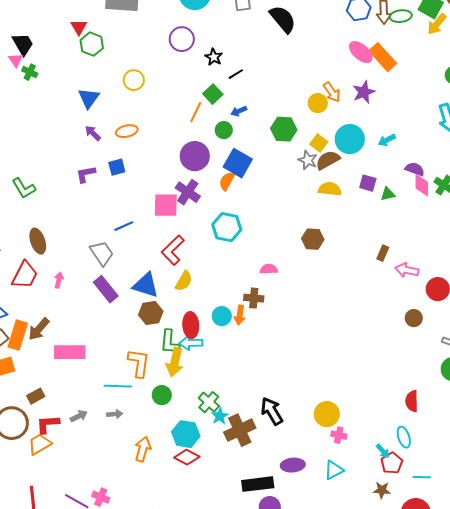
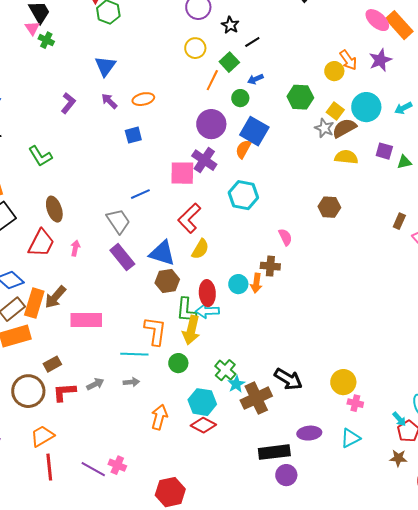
yellow circle: (134, 80) -> (195, 48), moved
purple L-shape: (86, 174) -> (68, 103), moved, turned 140
pink semicircle: (269, 269) -> (285, 237), turned 66
black arrow: (272, 411) -> (288, 379), turned 152
orange trapezoid: (40, 444) -> (42, 436), moved

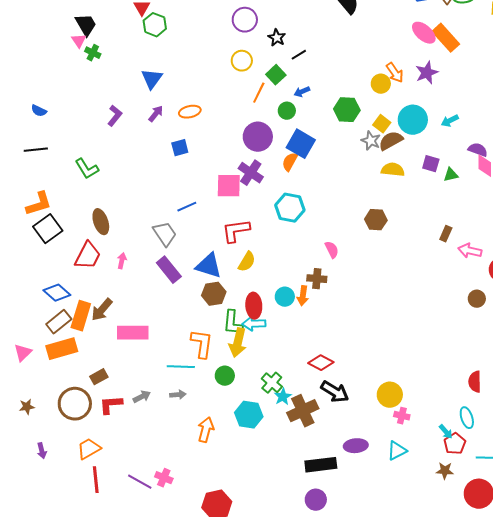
purple arrow: (109, 101) -> (156, 114), turned 84
red L-shape: (189, 218) -> (236, 231), turned 36
red diamond: (203, 425) -> (321, 363), moved
purple circle: (286, 475) -> (316, 500), moved

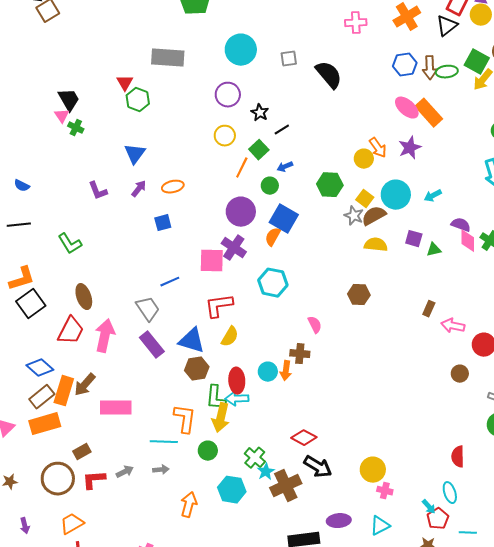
purple L-shape: (115, 116) -> (98, 191), turned 120
pink arrow: (122, 261) -> (105, 336), size x2.0

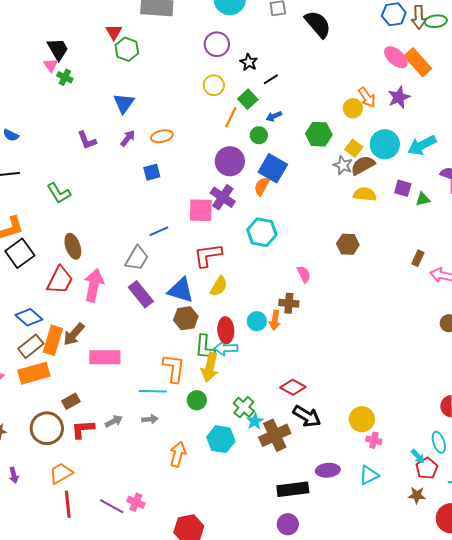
cyan arrow: (433, 196) -> (422, 145), size x1.6
gray trapezoid: (148, 309) -> (137, 258), turned 64

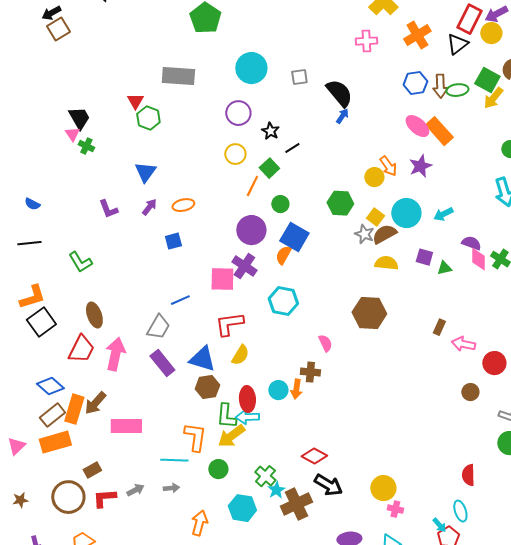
blue arrow: (274, 116) -> (342, 116), moved, turned 147
cyan arrow: (422, 145) -> (443, 214), size x0.7
brown hexagon: (348, 244) -> (369, 313), size x1.5
yellow arrow: (210, 367) -> (231, 436), turned 40

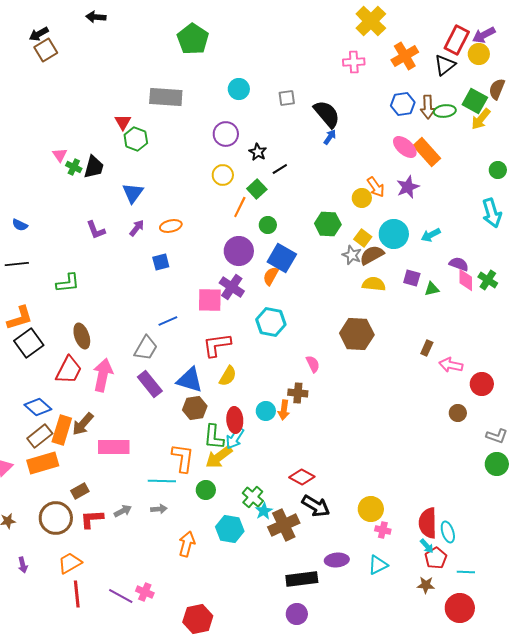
cyan circle: (251, 68) -> (239, 89), size x0.7
black trapezoid: (79, 118) -> (94, 167), moved, turned 45
green L-shape: (80, 262) -> (68, 283), turned -65
cyan arrow: (247, 417) -> (235, 438), turned -55
red semicircle: (468, 475) -> (428, 523), moved, size x1.4

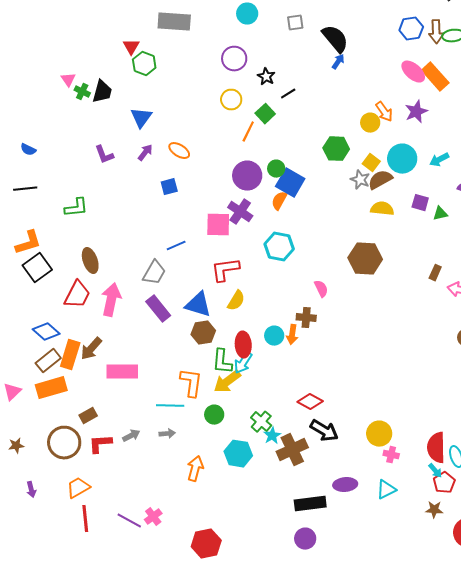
green circle: (268, 225) -> (276, 169), moved
orange ellipse: (171, 226) -> (179, 151), turned 45
pink cross: (145, 592) -> (153, 517), turned 30

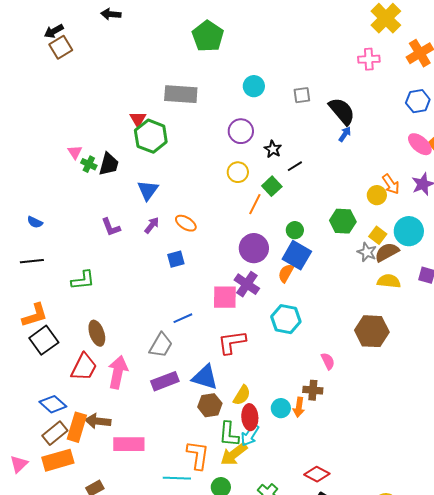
green hexagon: (144, 64) -> (151, 136), size x1.4
green circle: (276, 169) -> (295, 230), moved
yellow semicircle: (236, 301) -> (242, 395), moved
purple rectangle: (158, 309) -> (165, 381), turned -72
brown arrow: (91, 349) -> (98, 421), turned 55

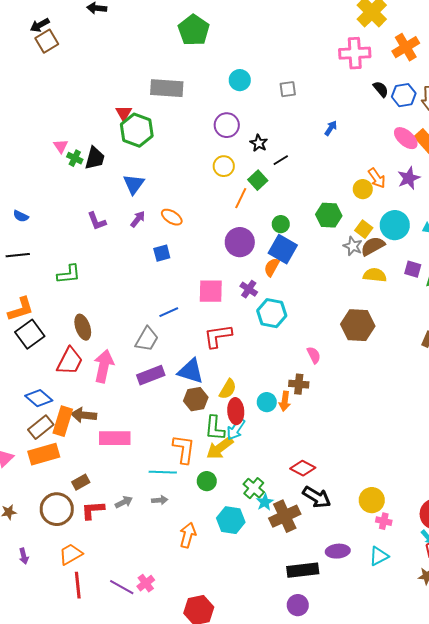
pink cross: (369, 59) -> (355, 53), size x1.4
black semicircle: (342, 111) -> (381, 89), moved, size x0.6
purple cross: (247, 284) -> (249, 289), moved, size x0.7

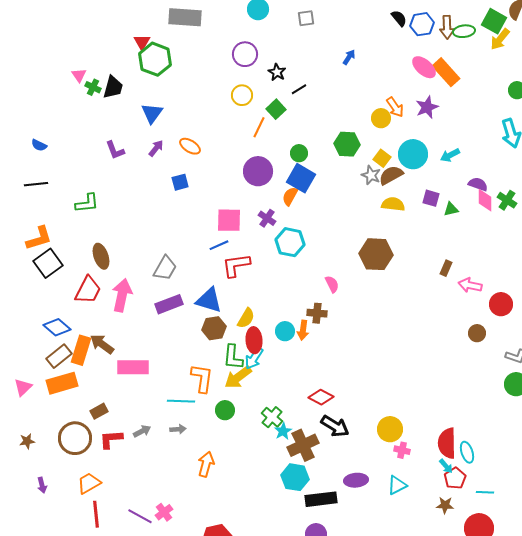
blue line: (169, 312) -> (219, 245), moved
brown arrow: (84, 415) -> (102, 344), turned 30
cyan hexagon: (231, 520) -> (295, 477), moved

